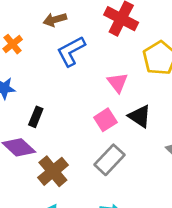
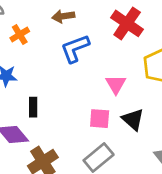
black rectangle: (36, 117) -> (33, 107), turned -30
pink square: (105, 120) -> (100, 119), turned 30

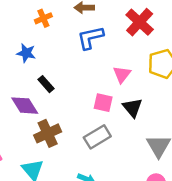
black rectangle: (33, 107) -> (46, 84), turned -49

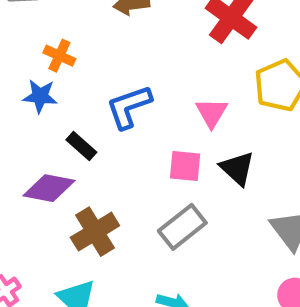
orange cross: (43, 18) -> (59, 56), moved, turned -35
blue L-shape: (90, 38) -> (129, 107), moved
purple diamond: (25, 106) -> (49, 188), turned -40

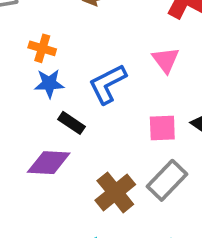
blue star: (40, 96) -> (49, 84), moved
pink triangle: (211, 113) -> (166, 60), moved
brown cross: (95, 232) -> (115, 192), moved

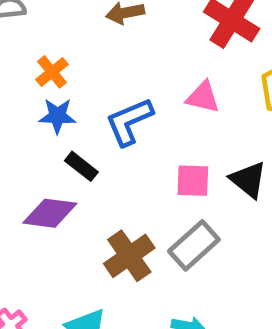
orange cross: (42, 48) -> (52, 72), turned 30
pink triangle: (166, 60) -> (203, 97), turned -44

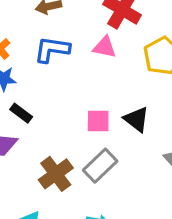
pink triangle: (203, 97) -> (105, 47), moved
blue L-shape: (129, 122) -> (52, 49), moved, turned 33

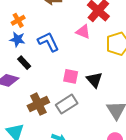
blue L-shape: (52, 49) -> (48, 42), moved, turned 45

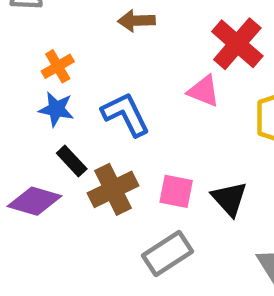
brown cross: (38, 104) -> (113, 189), moved

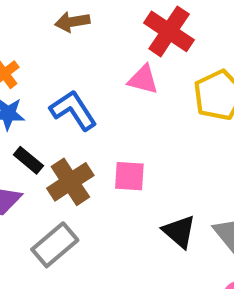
black triangle: (229, 199) -> (179, 232), moved
gray rectangle: (167, 254) -> (55, 245), moved

